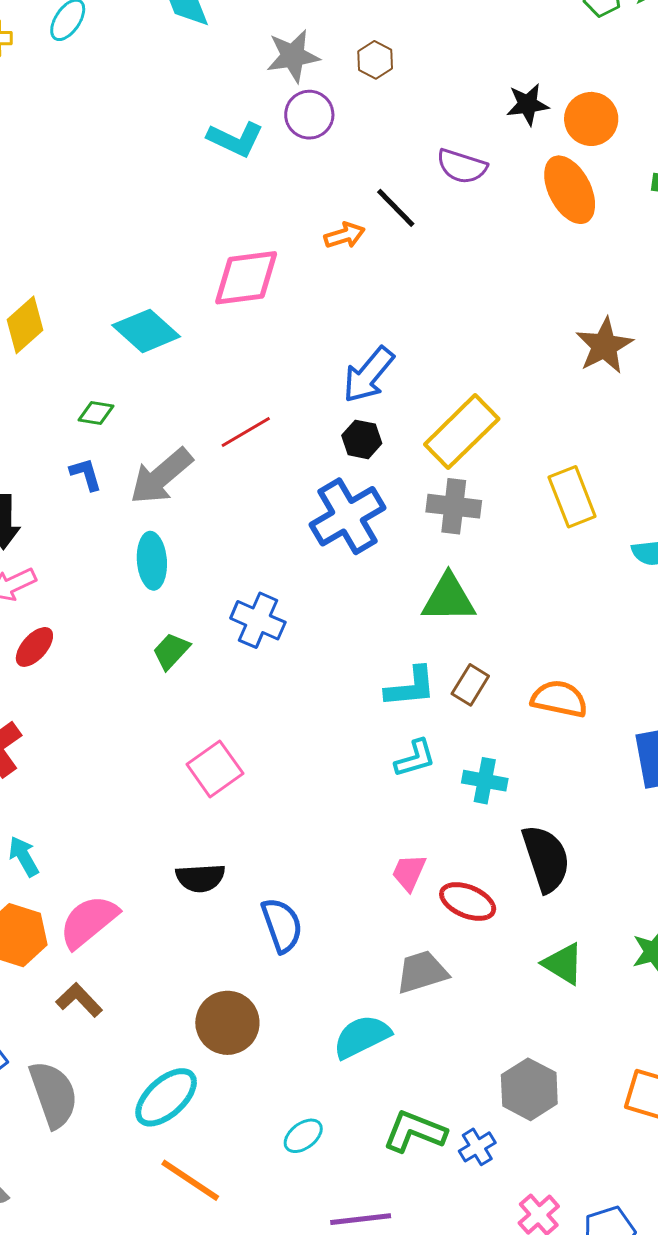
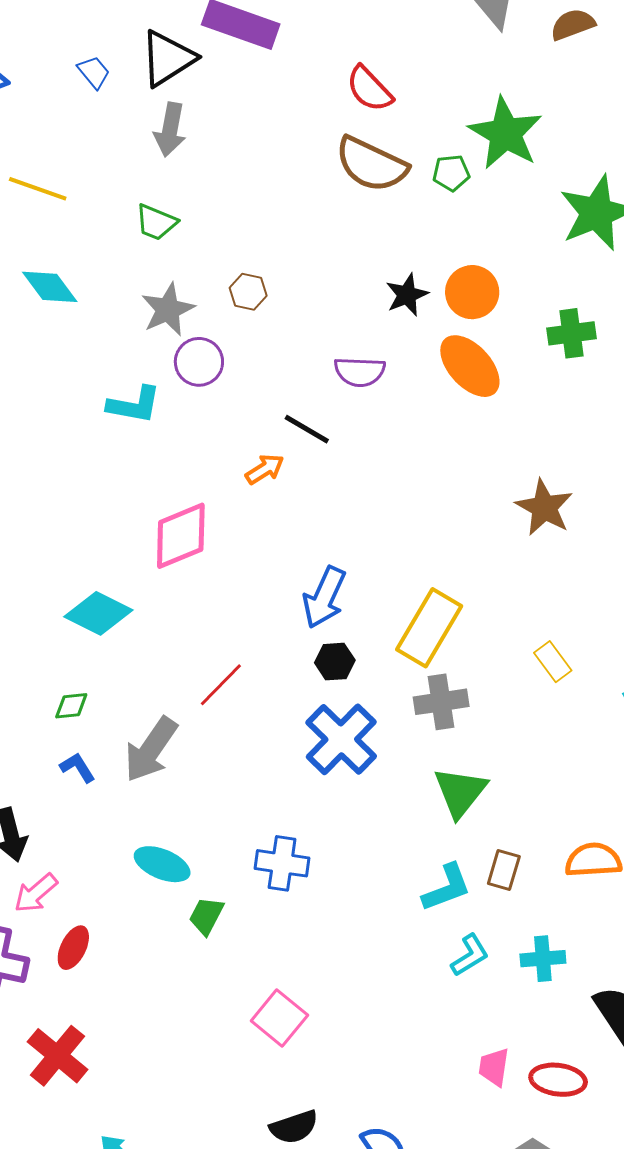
yellow rectangle: (572, 497) -> (553, 662), size x0.7
cyan ellipse: (152, 561) -> (162, 864), moved, turned -48
green triangle: (449, 598) -> (460, 792), turned -36

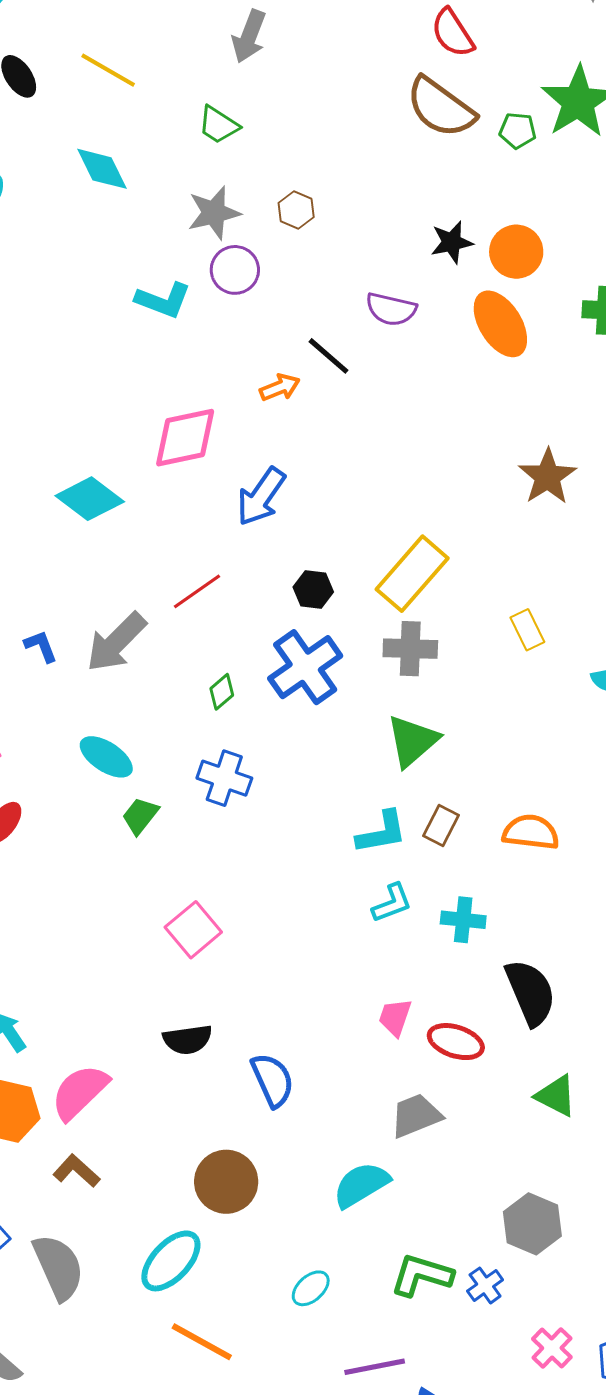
blue arrow: (324, 597) -> (261, 497), moved
green diamond: (71, 706) -> (222, 692), moved, turned -45

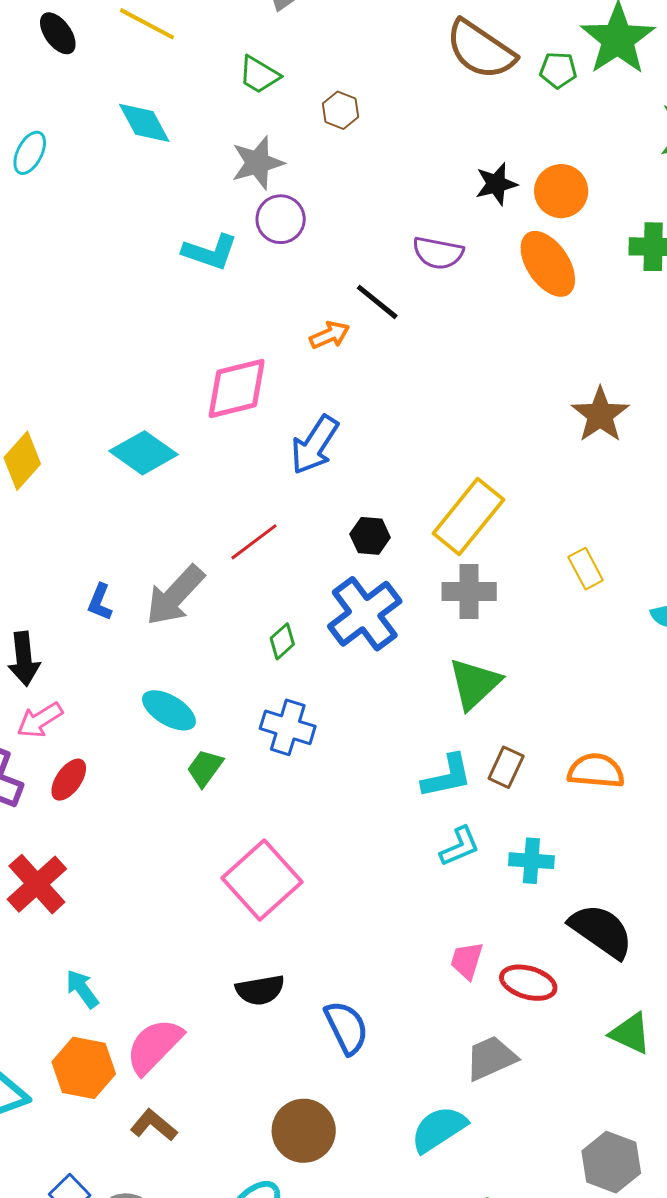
brown hexagon: (296, 210) -> (340, 110), moved
blue L-shape: (41, 646) -> (100, 602), turned -135
pink square: (193, 930) -> (262, 880), size x1.4
black semicircle: (530, 992) -> (601, 931), turned -30

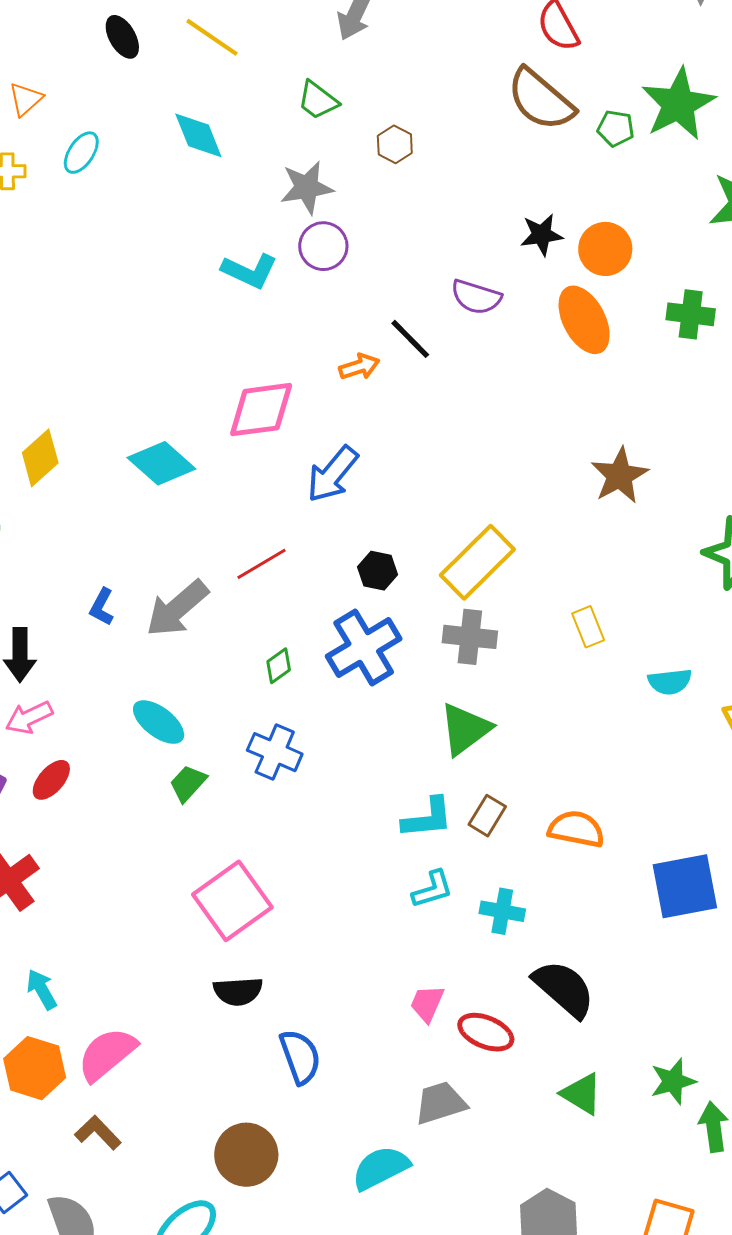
black semicircle: (260, 990) -> (238, 991), moved

